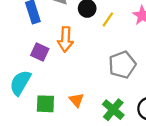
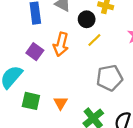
yellow line: (108, 19) -> (94, 40), moved

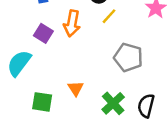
gray pentagon: (109, 78) -> (128, 57), turned 30
green square: (31, 101) -> (42, 102), moved

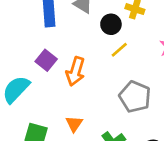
orange arrow: (72, 23) -> (75, 71), moved

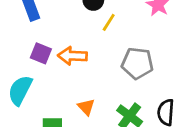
orange arrow: (75, 71) -> (72, 56), turned 92

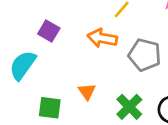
orange arrow: (72, 56) -> (102, 38), moved

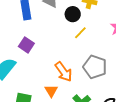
orange arrow: (102, 38) -> (64, 72), moved, turned -140

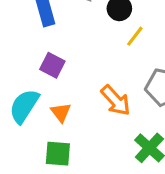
orange triangle: (51, 91) -> (61, 112), moved

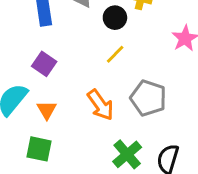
yellow line: (135, 36) -> (115, 54), moved

